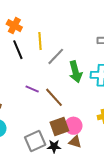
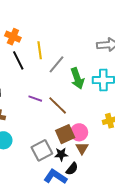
brown triangle: (75, 142) -> (82, 148), turned 48

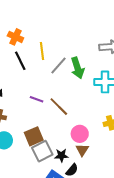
green arrow: (77, 78) -> (78, 68), moved
brown square: (65, 134) -> (34, 136), moved

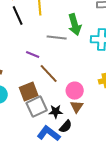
gray line: (58, 65) -> (57, 38), moved, turned 54
brown line: (59, 107) -> (49, 74), moved

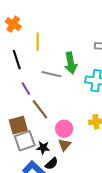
black line: (18, 16) -> (17, 60), moved
purple line: (33, 55) -> (26, 89), turned 32

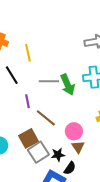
green arrow: (71, 63) -> (68, 85), moved
purple line: (26, 89) -> (27, 101), turned 32

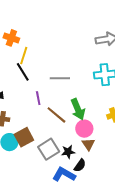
yellow line: (28, 53) -> (24, 56), moved, turned 30
green arrow: (68, 85) -> (78, 109), moved
brown square: (28, 138) -> (24, 137), moved

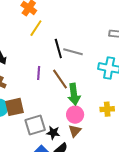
black line: (23, 72) -> (58, 49), moved
gray line: (60, 78) -> (73, 52), moved
brown line: (56, 115) -> (60, 79), moved

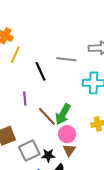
gray line: (73, 52) -> (66, 59), moved
brown line: (60, 79) -> (47, 116), moved
green arrow: (74, 94) -> (63, 114), turned 45

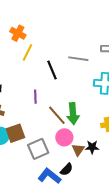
green arrow: (63, 114) -> (73, 114), turned -35
pink circle: (67, 134) -> (64, 137), moved
black star: (48, 155) -> (92, 147), moved

